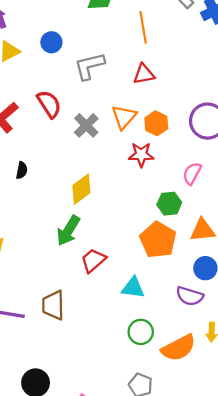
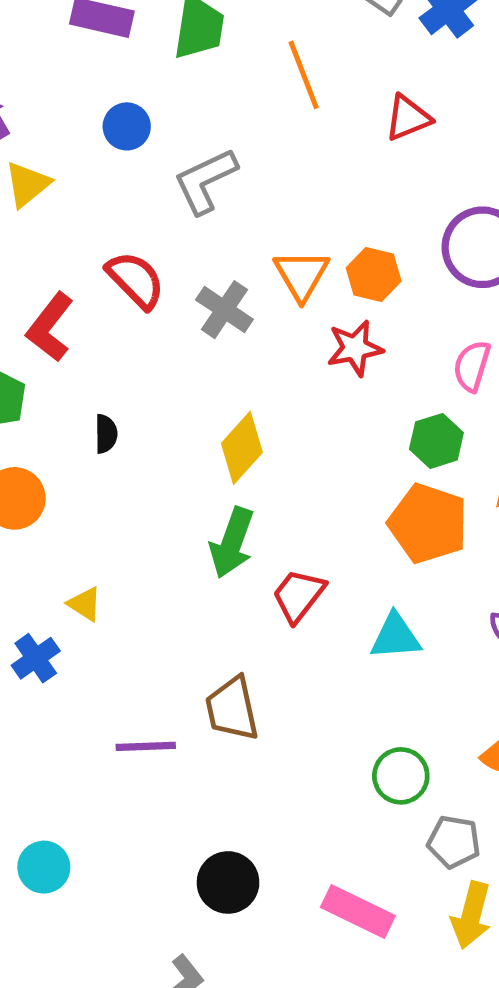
blue circle: (51, 42) -> (127, 126), moved
red triangle: (144, 74) -> (408, 118), moved
green circle: (141, 332) -> (401, 776), moved

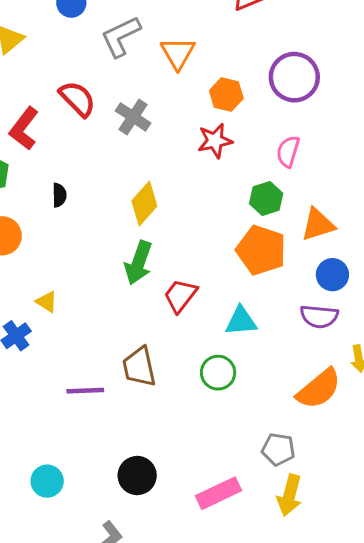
orange triangle: (301, 275) -> (178, 53), moved
green circle: (401, 776) -> (218, 373), moved
cyan circle: (44, 867) -> (47, 481), moved
pink rectangle: (358, 911) -> (218, 493), turned -51

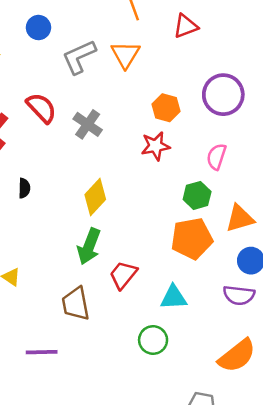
orange triangle: (178, 53) -> (126, 54), moved
orange pentagon: (261, 250) -> (192, 239), turned -30
brown trapezoid: (139, 367) -> (76, 304), moved

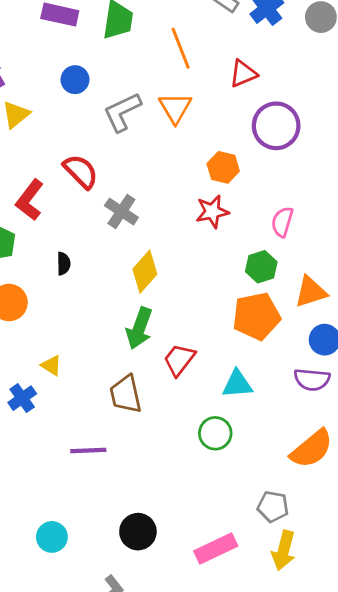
purple circle: (223, 95) -> (276, 126), moved
gray cross: (88, 124) -> (121, 211), moved

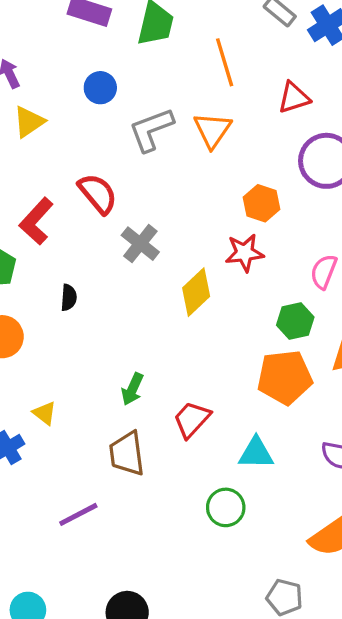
yellow diamond: (145, 272) -> (196, 292), moved
green arrow: (139, 328) -> (132, 389), moved, size x0.7
purple line: (88, 450) -> (78, 514), turned -30

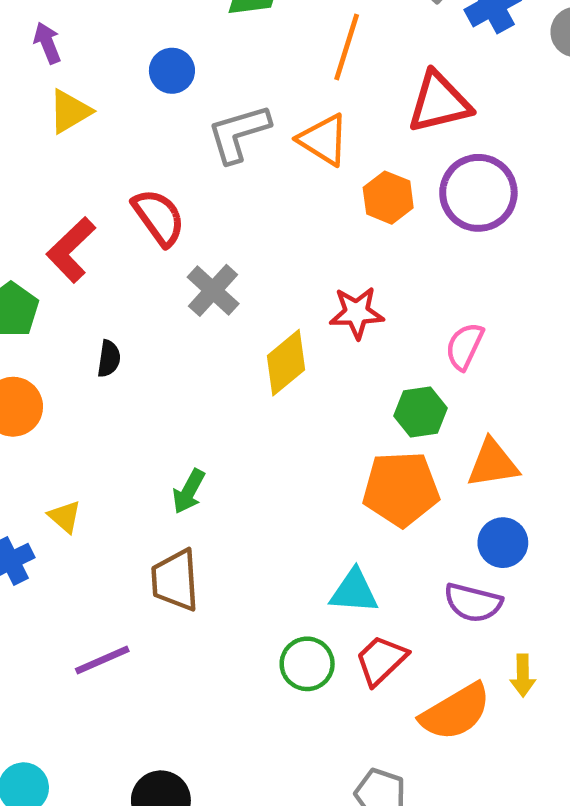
orange line: (225, 62) -> (347, 47), turned 30
red triangle: (294, 98) -> (439, 102), size x1.4
orange triangle: (212, 130) -> (323, 140), turned -36
orange hexagon: (261, 203) -> (388, 198), moved
red trapezoid: (192, 419) -> (381, 660), moved

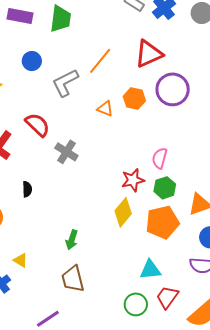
orange line: (347, 47) -> (100, 61), moved, turned 32
orange triangle: (323, 140) -> (105, 109), moved, size x0.7
red star: (357, 313) -> (133, 180), moved
pink semicircle: (465, 346) -> (160, 158), moved
yellow diamond: (286, 363) -> (123, 212), moved

